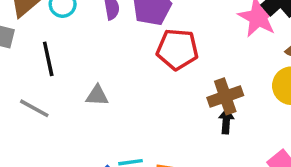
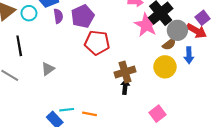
gray triangle: (97, 96) -> (48, 69), turned -40

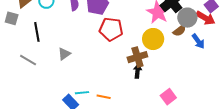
blue arrow: (189, 55) -> (198, 41), turned -35
yellow circle: (165, 67) -> (153, 39), moved

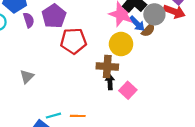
blue arrow: (198, 41) -> (137, 24), moved
brown cross: (137, 57) -> (107, 67), turned 30
pink square: (168, 97) -> (128, 90), moved

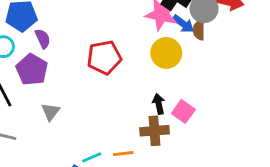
purple pentagon: (54, 16) -> (32, 70), moved
brown semicircle: (148, 30) -> (199, 30), turned 144
brown cross: (107, 67) -> (154, 131), moved

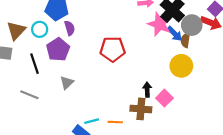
yellow circle: (166, 53) -> (181, 66), moved

